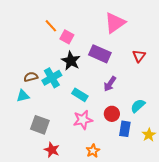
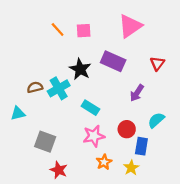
pink square: (67, 37) -> (84, 31), moved, turned -32
purple arrow: (110, 84) -> (137, 93), moved
cyan triangle: (23, 96) -> (18, 113), moved
yellow star: (149, 135) -> (131, 168), moved
orange star: (93, 151) -> (104, 162), moved

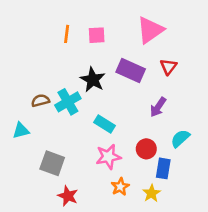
orange line: (58, 29) -> (67, 34), turned 49
red triangle: (157, 63) -> (168, 67), moved

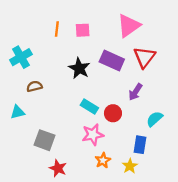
red triangle: (168, 67) -> (144, 57), size x1.5
cyan cross: (68, 102) -> (21, 57), moved
red circle: (146, 149) -> (113, 113), moved

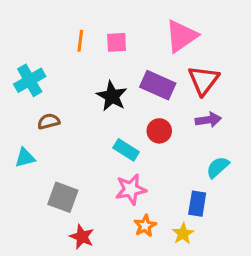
purple arrow: (135, 92) -> (208, 120), moved, turned -132
red circle: (113, 113) -> (159, 131), moved

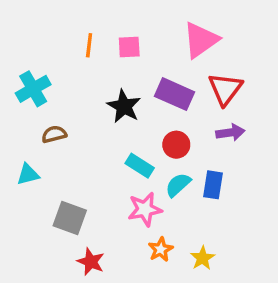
cyan semicircle: (218, 167) -> (178, 185), moved
blue rectangle: (197, 204) -> (213, 185), moved

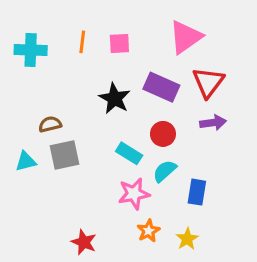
cyan cross: (33, 89) -> (31, 50), moved, turned 32
blue rectangle: (213, 185) -> (197, 192), moved
gray square: (70, 218) -> (65, 155), moved, turned -32

